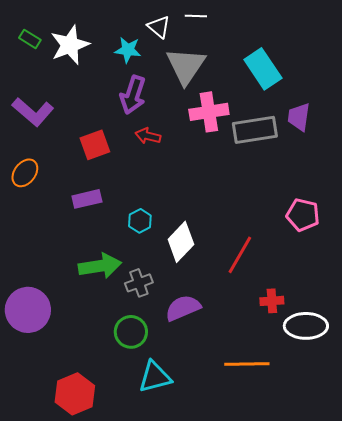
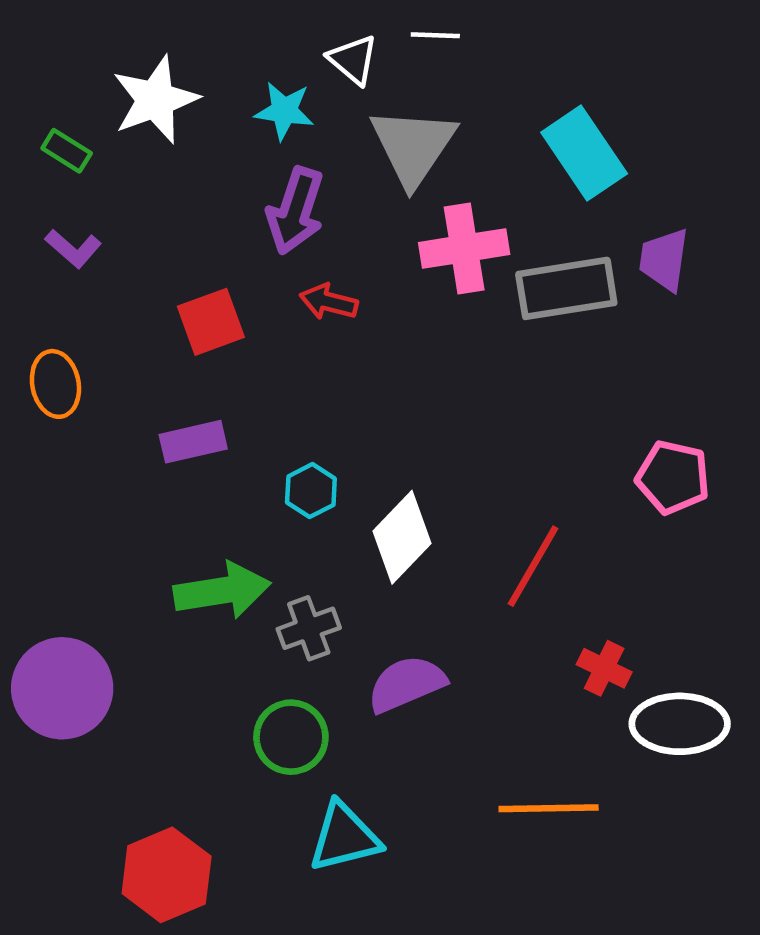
green rectangle: (30, 39) -> (67, 151), moved
purple L-shape: (33, 112) -> (73, 248), size x0.6
orange ellipse: (25, 173) -> (55, 384), turned -48
red cross: (272, 301) -> (604, 668), turned 30

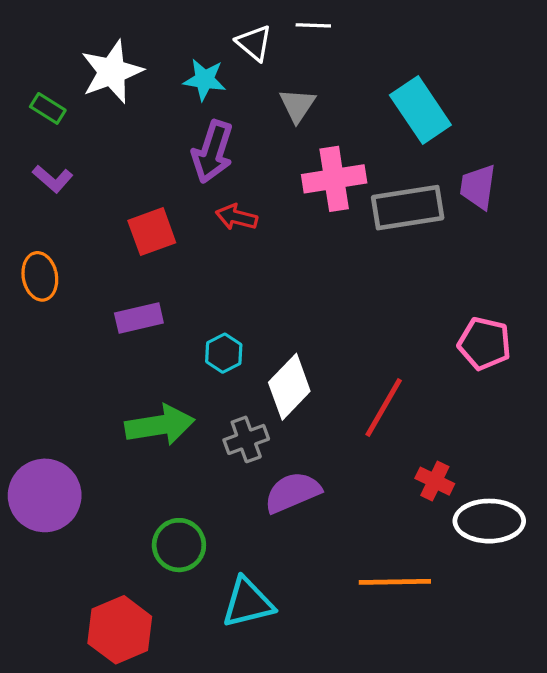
gray triangle: (413, 146) -> (297, 105), size x0.6
gray cross: (309, 628) -> (246, 439), moved
green circle: (291, 737) -> (179, 545), moved

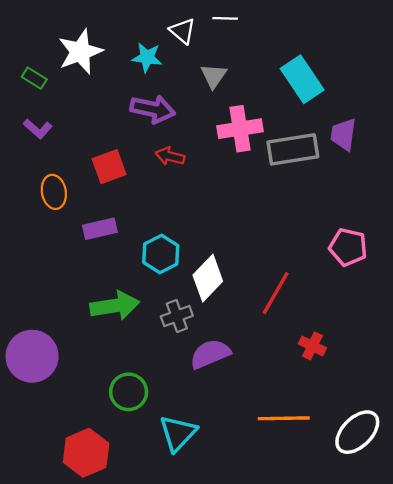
purple arrow: (213, 152) -> (153, 109), turned -96
orange ellipse: (40, 276) -> (54, 192), moved
cyan hexagon: (224, 353) -> (161, 254), size x1.4
white ellipse: (489, 521) -> (357, 432), moved, turned -45
cyan triangle: (248, 603) -> (178, 433), turned -33

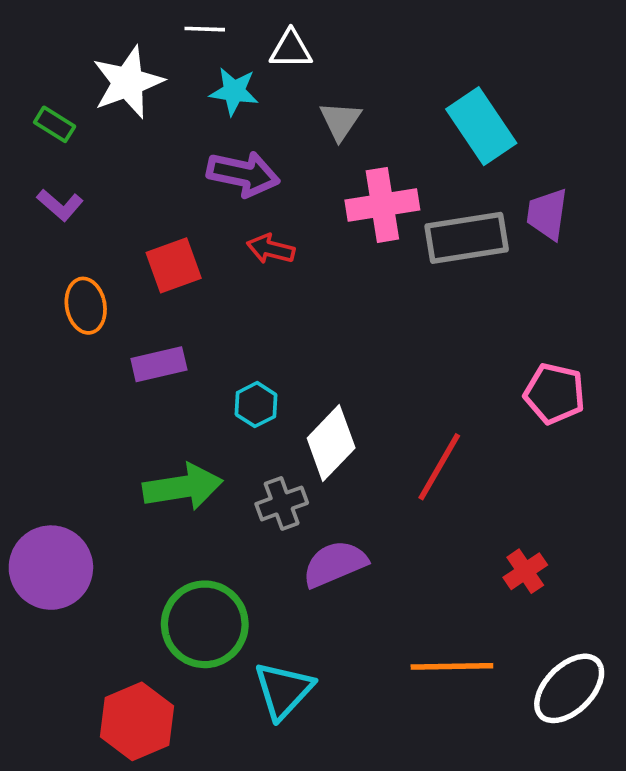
white line: (225, 18) -> (205, 29), moved
white triangle: (183, 31) -> (291, 49), turned -40
cyan hexagon: (161, 254) -> (256, 405), size x0.7
red cross: (312, 346) -> (525, 571), moved, turned 30
green circle: (129, 392) -> (205, 624), size x1.4

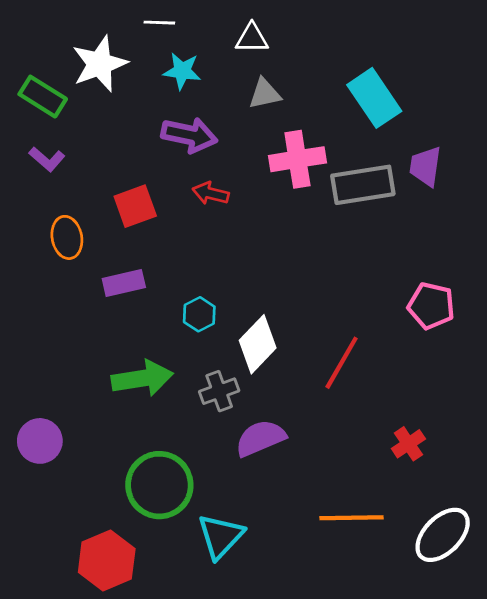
white triangle: (291, 49) -> (252, 38), moved
gray triangle: (340, 121) -> (265, 94), turned 44
green rectangle: (55, 124) -> (43, 97), size x1.5
purple circle: (51, 568) -> (40, 441), size x0.7

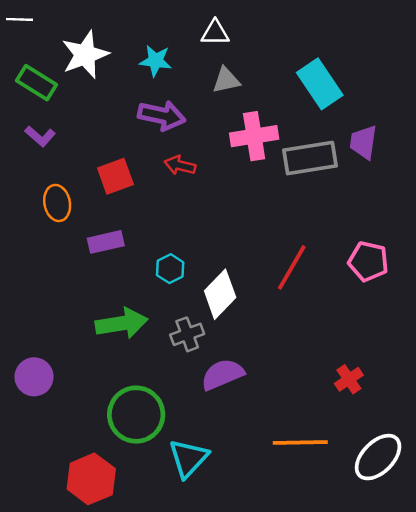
white line: (159, 23) -> (19, 19), moved
red line: (342, 363) -> (292, 267), moved

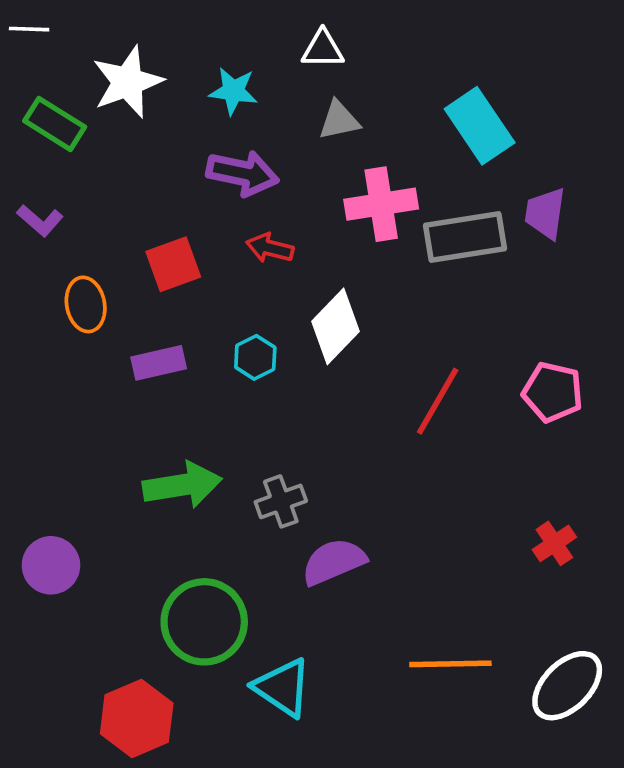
purple L-shape: (40, 136) -> (40, 221), moved
cyan hexagon: (170, 269) -> (255, 357), moved
white diamond: (220, 294) -> (336, 326), moved
red cross: (349, 379) -> (554, 543), moved
cyan triangle: (188, 458) -> (283, 688), turned -39

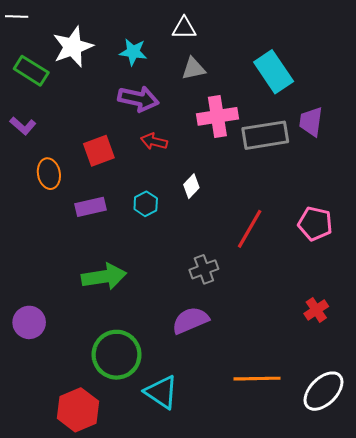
white diamond: (336, 326) -> (191, 186), size x0.6
gray cross: (281, 501) -> (204, 269), moved

